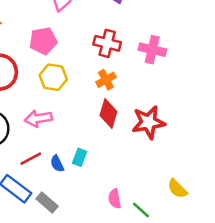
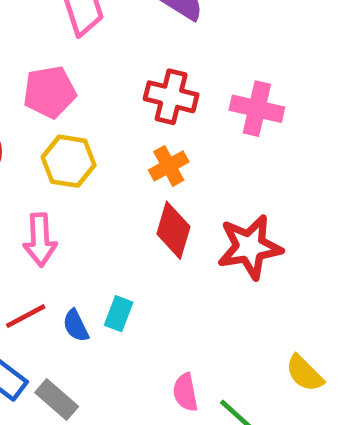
pink arrow: (38, 119) -> (40, 240), turned -84

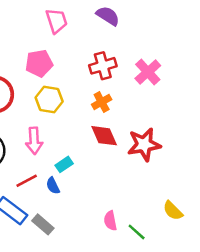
red cross: (171, 97) -> (103, 66), turned -30
pink cross: (257, 109) -> (148, 72), turned 35
red diamond: (173, 230) -> (104, 136), turned -40
cyan rectangle: (119, 314) -> (64, 164), moved, turned 35

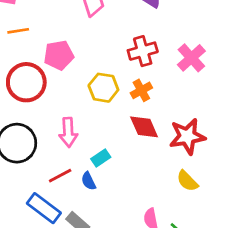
pink pentagon: (39, 63) -> (59, 55), moved
yellow hexagon: (49, 99) -> (103, 88), moved
yellow semicircle: (173, 211) -> (187, 181), moved

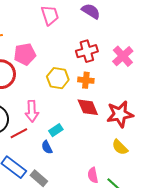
orange cross: (141, 90) -> (86, 80), turned 35
red line: (60, 176) -> (19, 133), moved

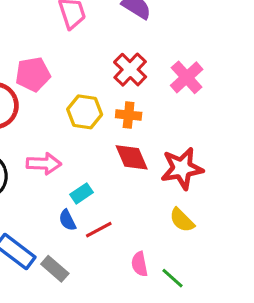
red cross: (87, 51) -> (130, 70), turned -30
pink arrow: (32, 111) -> (44, 164), turned -85
red line: (19, 133) -> (99, 230), moved

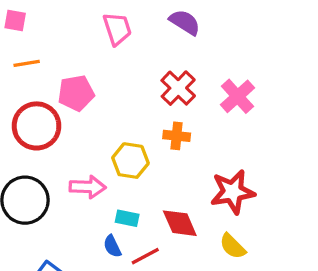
yellow hexagon: (85, 112) -> (130, 161), moved
red diamond: (132, 157) -> (180, 223), moved
cyan rectangle: (81, 193) -> (127, 218), turned 45

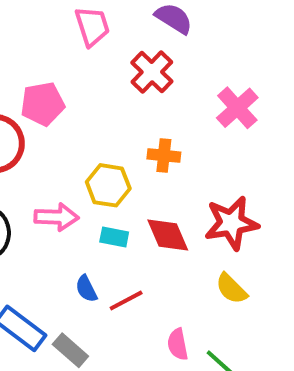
red cross: (178, 88) -> (152, 72), moved
cyan rectangle: (127, 218) -> (114, 237), moved
red diamond: (180, 223) -> (168, 235), moved

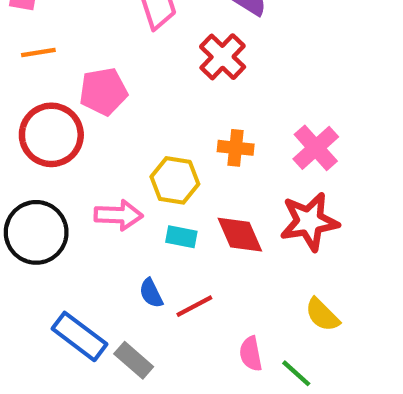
pink cross: (237, 108) -> (316, 148), moved
yellow semicircle: (231, 289) -> (322, 315), moved

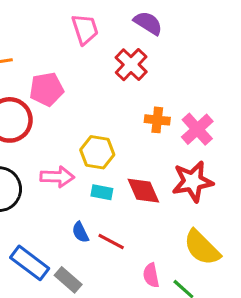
orange cross: (236, 148) -> (157, 120), moved
red line: (194, 306) -> (111, 241), turned 56
yellow semicircle: (322, 315) -> (202, 248), size x1.5

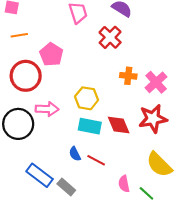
pink pentagon: (47, 89) -> (51, 54), turned -30
pink arrow: (57, 177) -> (47, 109), moved
cyan rectangle: (102, 192) -> (90, 126), size x1.5

